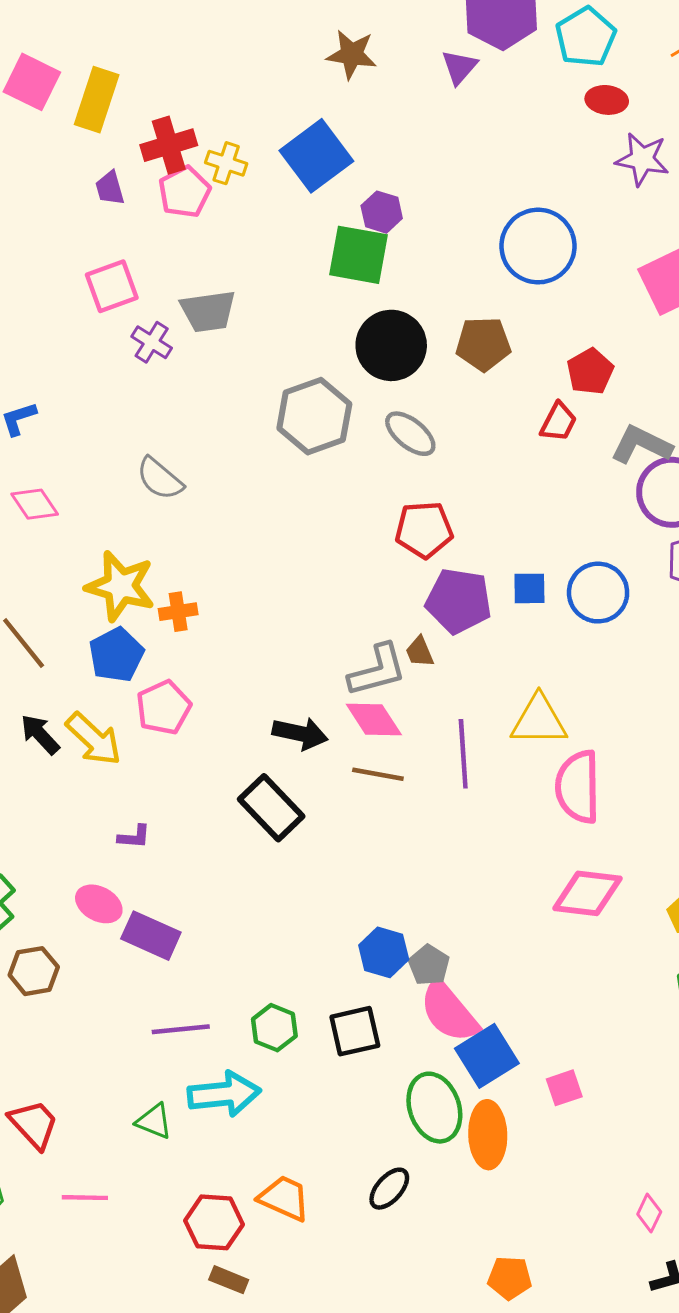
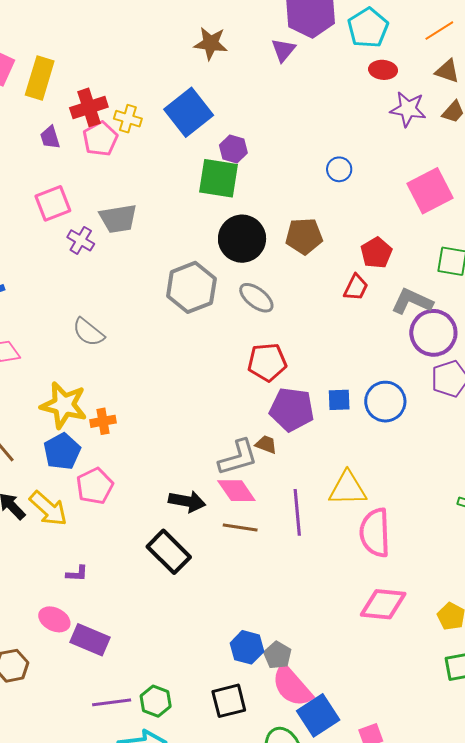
blue circle: (538, 246) -> (339, 169), size x0.5
brown trapezoid: (420, 652) -> (266, 444), turned 135
green hexagon: (274, 1028) -> (156, 701), moved

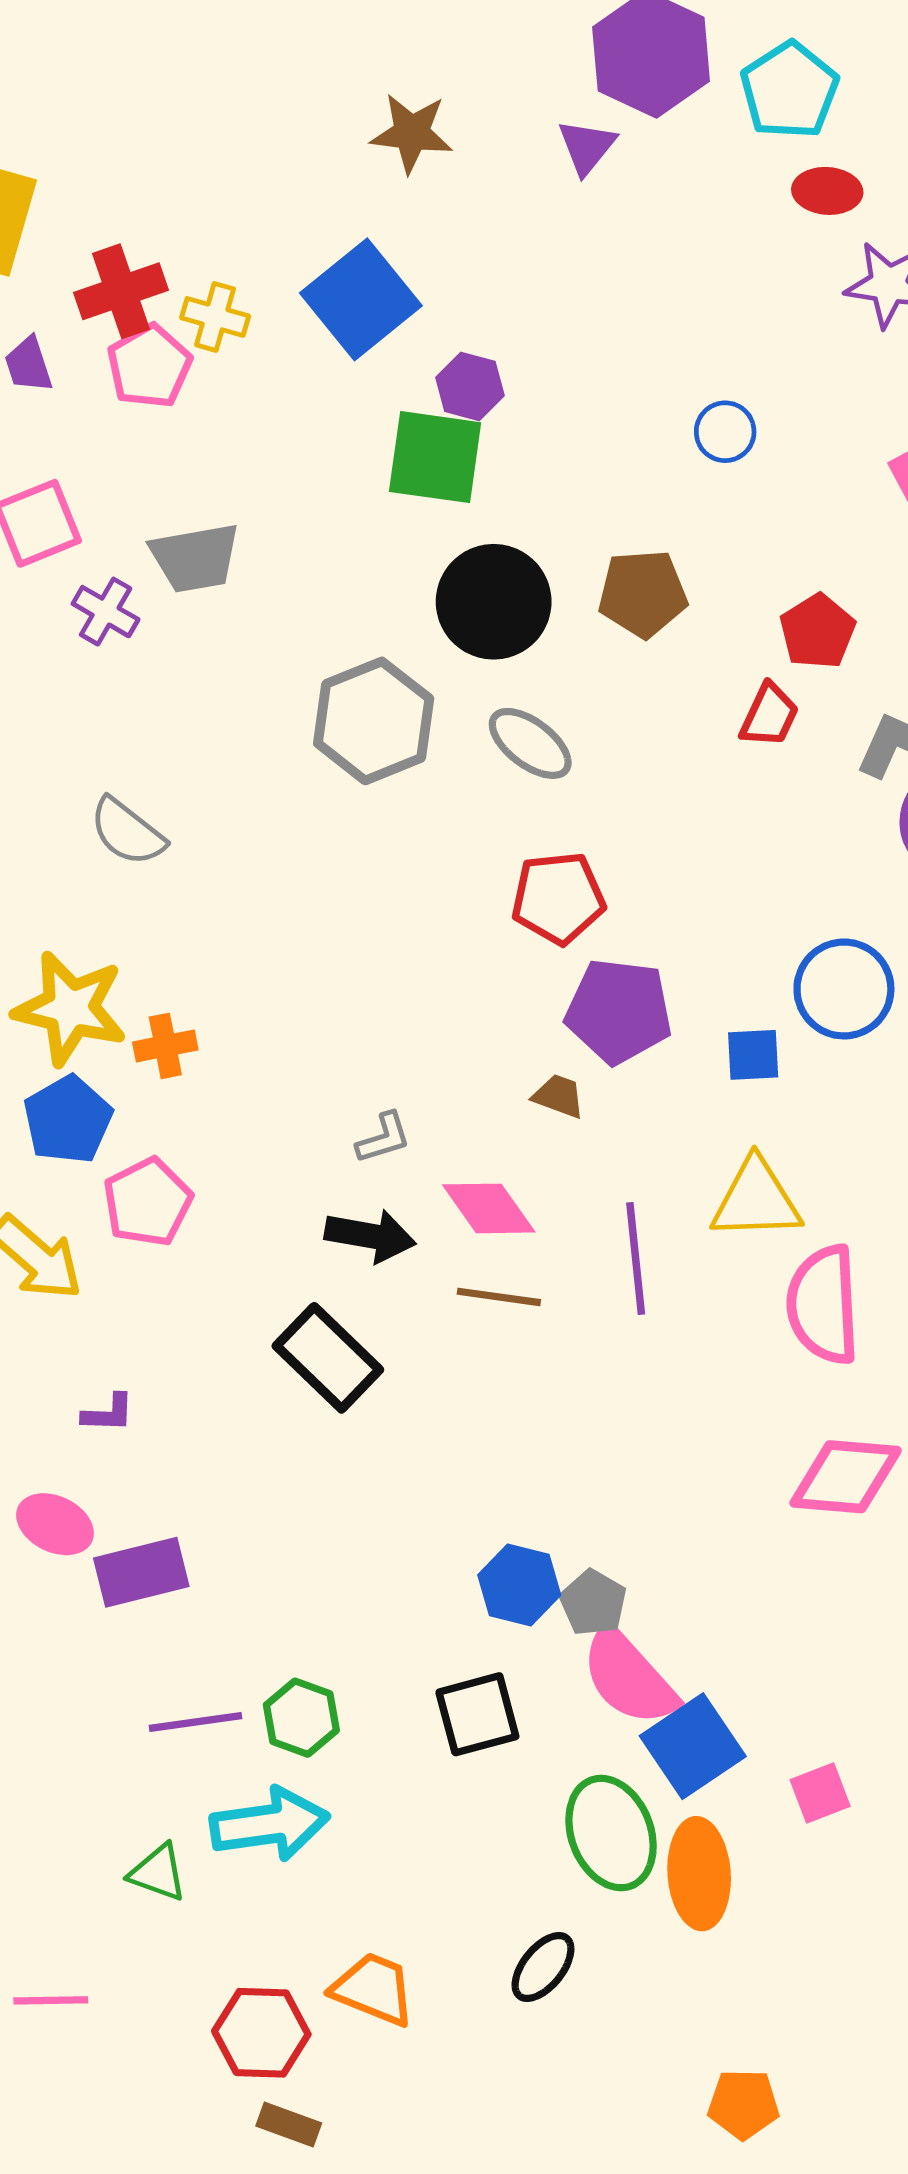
blue square: (339, 400) -> (753, 1055), moved
gray L-shape: (238, 457) -> (384, 1138), moved, size x0.6
purple rectangle: (90, 640) -> (141, 1572), turned -36

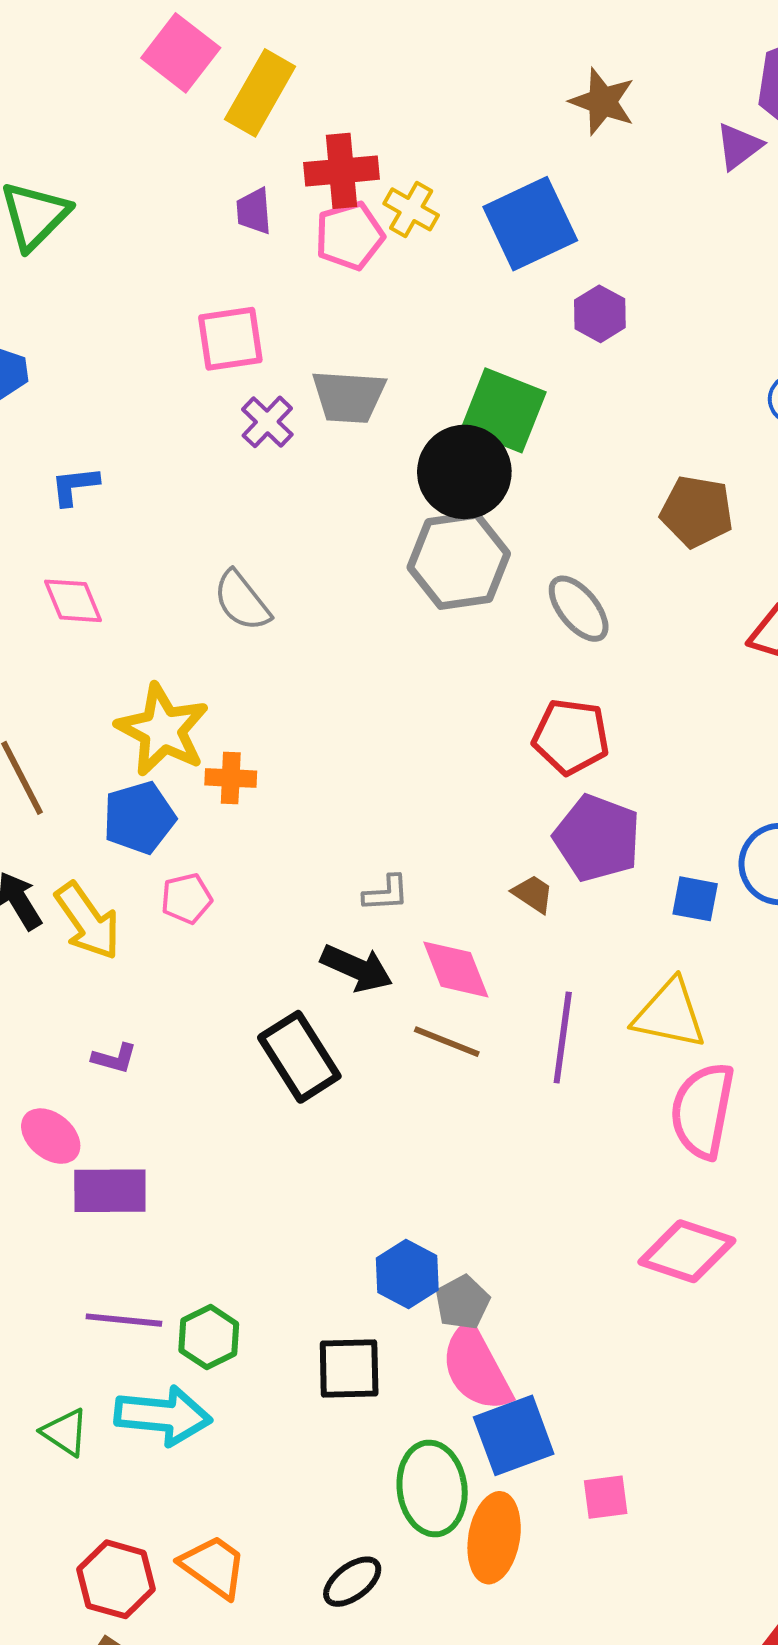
green square: (435, 457) -> (504, 410), moved
black circle: (494, 602) -> (464, 472), moved
pink pentagon: (148, 1202) -> (186, 898), size x0.7

